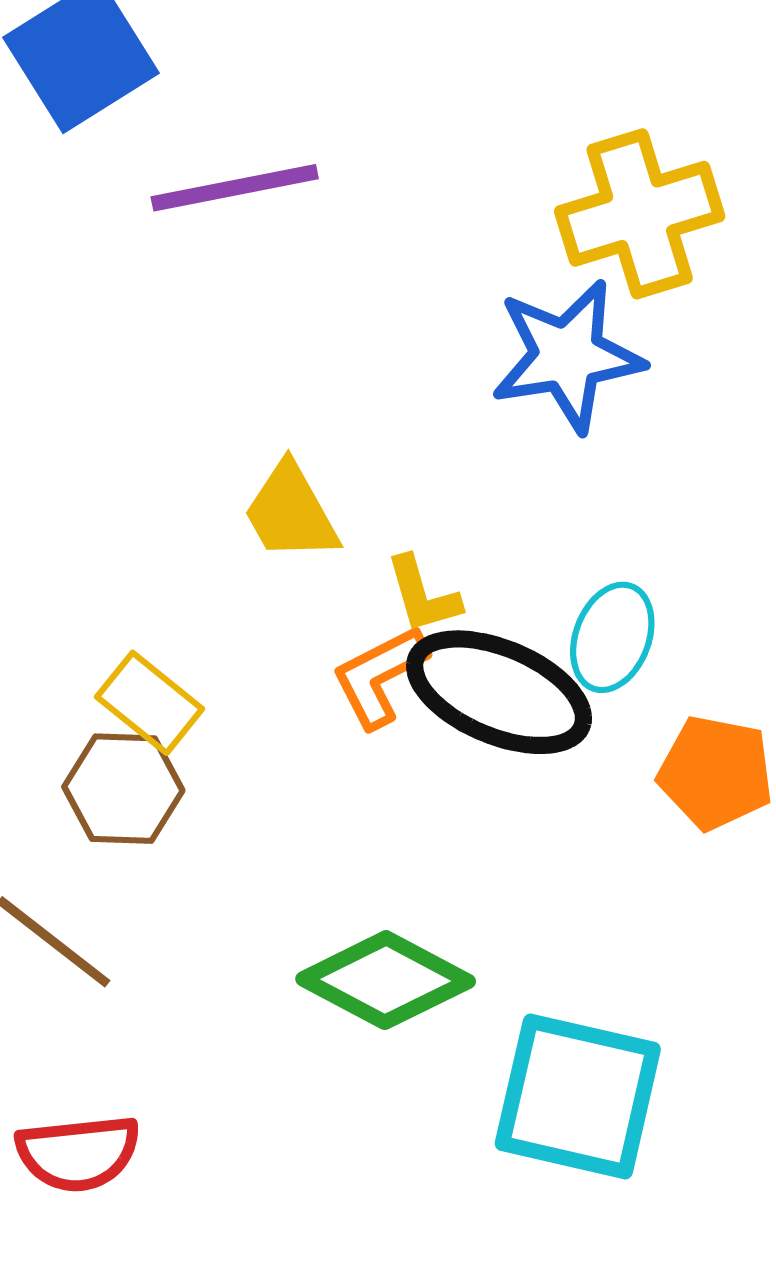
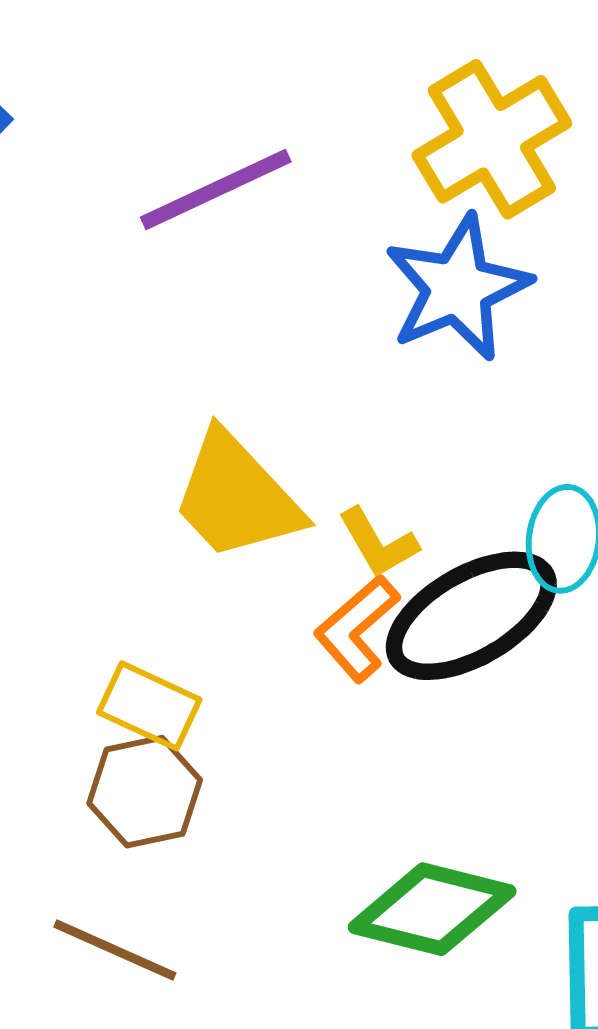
purple line: (235, 188) -> (216, 189), moved
yellow trapezoid: (291, 512) -> (237, 497), size x1.4
black ellipse: (499, 692) -> (471, 616), turned -39

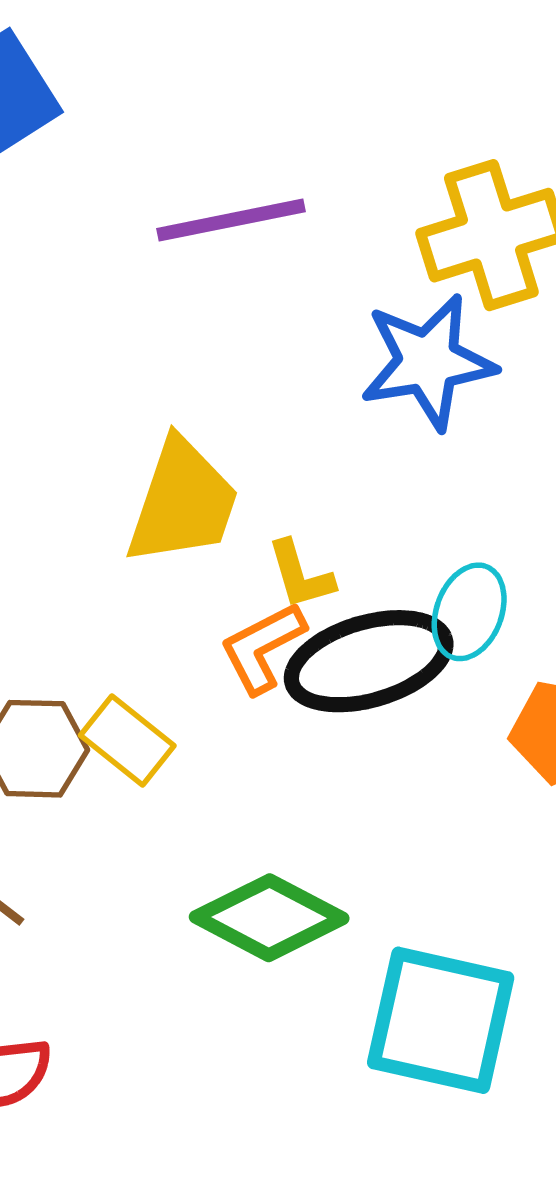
yellow trapezoid: (237, 497) -> (183, 502), turned -132
yellow rectangle: (149, 706) -> (127, 741), moved

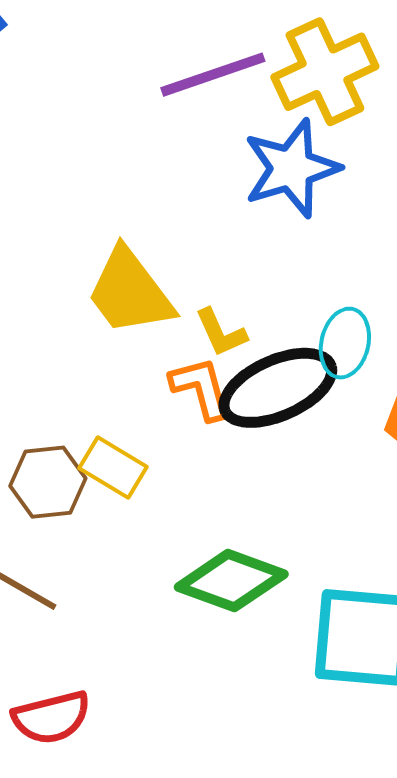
purple line: (231, 220) -> (213, 75), moved
yellow trapezoid: (183, 502) -> (130, 292), turned 132
orange L-shape: (262, 648) -> (201, 388), turned 110

